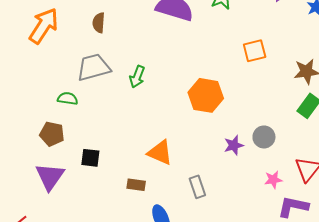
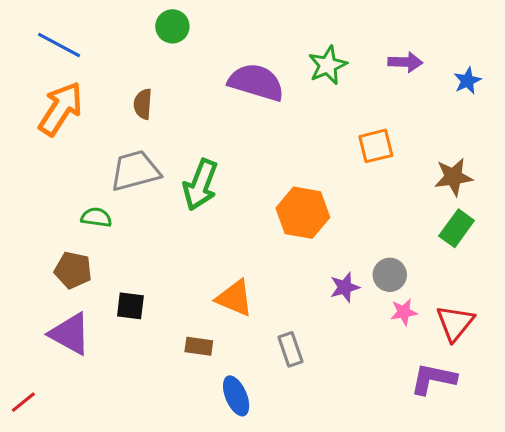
green arrow: (137, 77) -> (200, 185), size x1.5
purple triangle: (50, 176) -> (70, 334), turned -36
pink star: (273, 180) -> (404, 312), moved

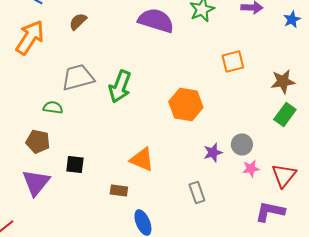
brown semicircle: (143, 104) -> (78, 22), moved, turned 42
purple triangle: (70, 334) -> (36, 182), turned 40
gray rectangle: (290, 349) -> (197, 192), moved

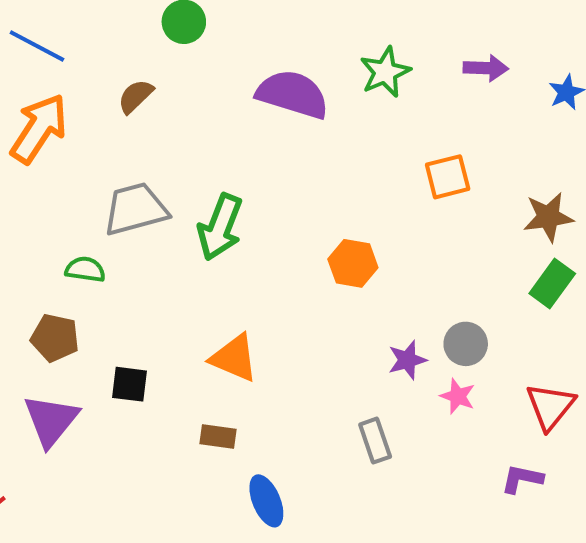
orange hexagon: (186, 104) -> (353, 263), size x0.7
orange triangle: (142, 160) -> (234, 358), moved
pink star: (251, 168) -> (458, 396), moved, turned 30
purple L-shape: (270, 212) -> (522, 479), size x0.7

